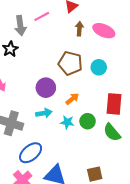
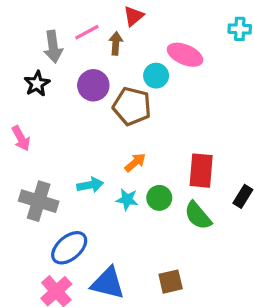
brown arrow: (79, 29) -> (116, 43), moved
cyan circle: (99, 67) -> (156, 76), moved
purple circle: (46, 88) -> (93, 85), moved

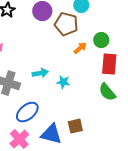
orange arrow: (135, 162) -> (80, 48), moved
green circle: (159, 198) -> (101, 40), moved
brown square: (171, 282) -> (75, 126), moved

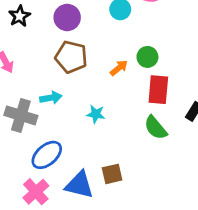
brown pentagon: (66, 24) -> (71, 57), moved
cyan arrow: (40, 73) -> (51, 98), moved

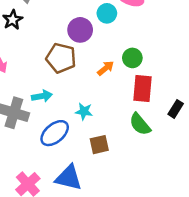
purple circle: (67, 17) -> (80, 30), moved
blue ellipse: (47, 155) -> (55, 133), moved
brown square: (112, 174) -> (99, 145), moved

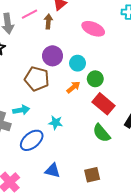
cyan circle: (107, 13) -> (78, 63), moved
red rectangle: (143, 89) -> (104, 104), turned -55
brown square: (99, 145) -> (92, 175), moved
blue triangle: (69, 178) -> (53, 171), moved, size x0.7

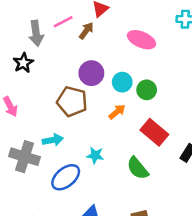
brown arrow: (48, 21) -> (86, 31), turned 32
green circle: (95, 79) -> (147, 90), moved
green semicircle: (102, 133) -> (138, 168), moved

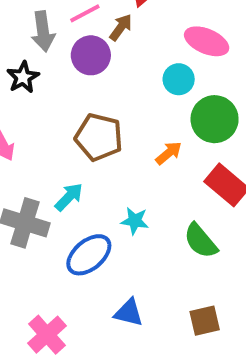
purple circle: (91, 73) -> (91, 55), moved
cyan circle: (122, 82) -> (179, 79), moved
green circle: (147, 90) -> (215, 119), size x1.5
cyan arrow: (53, 140) -> (69, 197), turned -36

